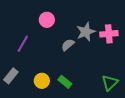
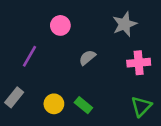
gray star: (86, 32) -> (125, 24), moved
pink cross: (109, 34) -> (139, 63), moved

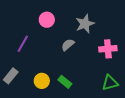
gray star: (125, 24) -> (85, 24), moved
green triangle: (141, 106) -> (110, 83), turned 30

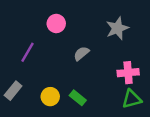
gray star: (85, 24) -> (117, 28), moved
pink cross: (108, 49) -> (128, 73), moved

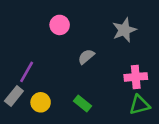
purple line: (27, 52) -> (27, 72), moved
yellow circle: (50, 97) -> (41, 102), moved

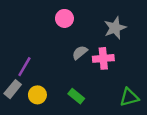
pink circle: (60, 25) -> (64, 18), moved
pink cross: (136, 77) -> (103, 58), moved

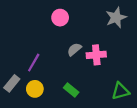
gray star: (115, 28) -> (116, 18), moved
purple line: (24, 67) -> (34, 63), moved

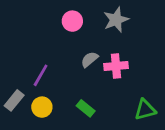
gray star: (116, 18) -> (116, 20), moved

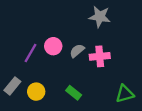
gray star: (116, 20) -> (100, 17), turned 30
pink circle: (72, 21) -> (53, 46), moved
purple line: (41, 75) -> (31, 53), moved

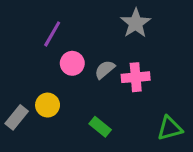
gray star: (100, 17) -> (136, 23), turned 30
purple line: (31, 53) -> (52, 34), moved
yellow circle: (36, 92) -> (48, 105), moved

